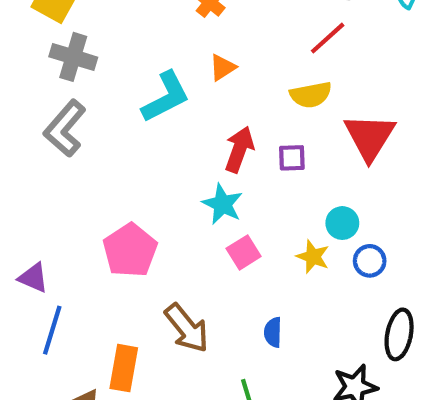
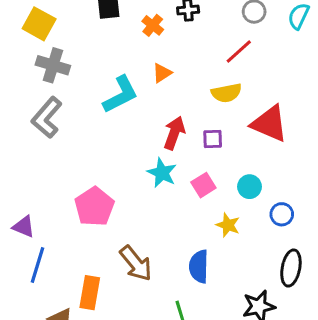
red triangle: (370, 137) -> (269, 124), turned -39
pink square: (244, 252) -> (203, 185), moved
yellow star: (313, 257) -> (228, 225), moved
blue circle: (370, 261) -> (282, 214), moved
blue semicircle: (273, 332) -> (199, 266), size x1.5

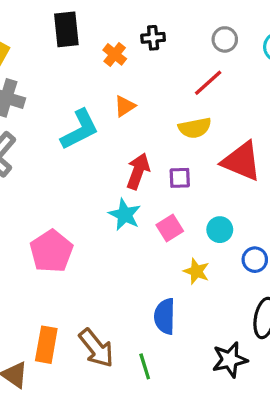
brown arrow: (136, 263) -> (96, 348), moved

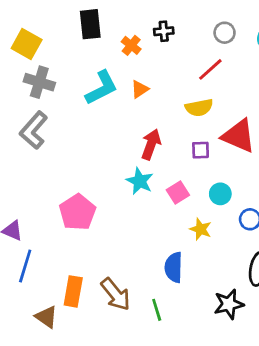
cyan L-shape: (80, 130) -> (102, 88), moved
purple square: (180, 178) -> (201, 150), moved

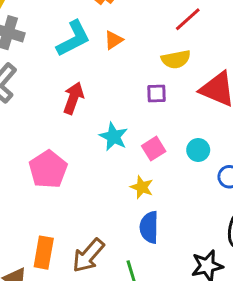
red arrow: (151, 144) -> (73, 98), moved
purple square: (201, 150) -> (157, 94), moved
yellow star: (201, 229) -> (142, 187), moved
brown arrow: (116, 294) -> (88, 255), turned 80

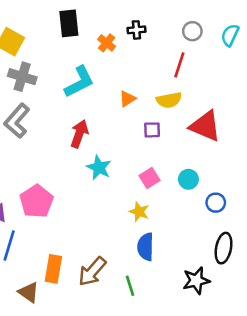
red line: (188, 19) -> (179, 65), turned -30
orange triangle: (113, 40) -> (127, 99), moved
cyan star: (113, 137) -> (99, 168), moved
pink pentagon: (48, 169) -> (36, 201), moved

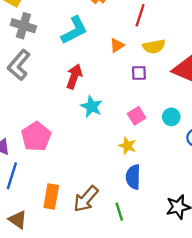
red line: (179, 65) -> (140, 15), moved
brown triangle: (29, 292) -> (18, 220), moved

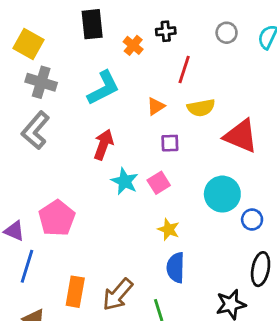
purple square: (139, 73) -> (170, 143), moved
pink square: (137, 116) -> (159, 183), moved
cyan circle: (171, 117) -> (222, 194), size x1.6

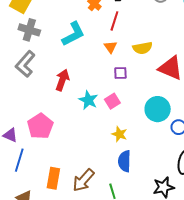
red line: (184, 69) -> (114, 21), moved
orange triangle: (156, 106) -> (110, 47), turned -32
red arrow: (103, 145) -> (62, 80), moved

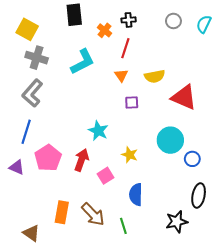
red arrow: (62, 80) -> (82, 160), moved
pink square: (112, 101) -> (106, 176), moved
yellow star: (119, 134) -> (130, 155), moved
blue line: (19, 160) -> (26, 132), moved
brown arrow: (83, 180) -> (93, 214), turned -85

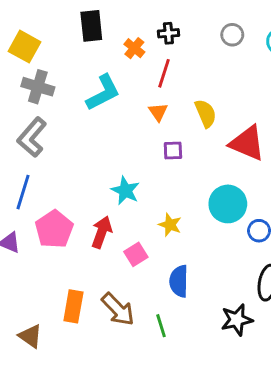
yellow semicircle: (155, 76) -> (206, 113), turned -102

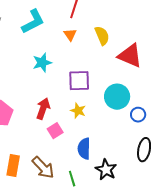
purple square: (173, 151) -> (79, 81), moved, size x1.6
cyan star: (125, 191) -> (42, 63), moved, turned 30
red arrow: (102, 232) -> (43, 109), moved
black star: (237, 320) -> (106, 170), moved, turned -30

